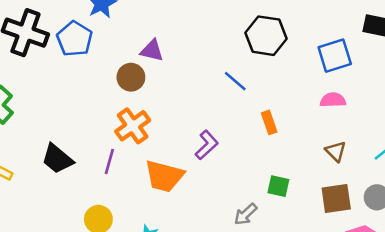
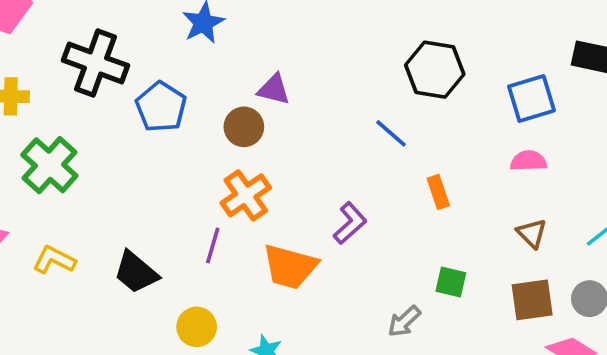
blue pentagon: (75, 39) -> (161, 107), moved
black trapezoid: (57, 159) -> (136, 272), moved

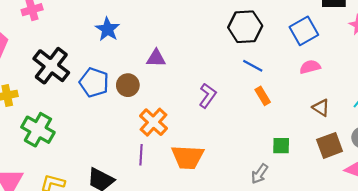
black cross: (96, 63) -> (51, 66), turned 30
brown circle: (244, 127) -> (128, 85), moved
blue line: (391, 133) -> (253, 66), moved
purple L-shape: (350, 223) -> (208, 96), moved

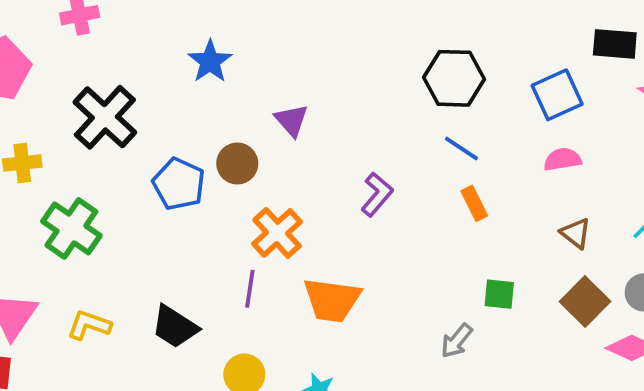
purple triangle: (156, 58) -> (291, 120), turned 42
blue pentagon: (94, 82) -> (179, 184), moved
brown square: (330, 145) -> (585, 301), turned -30

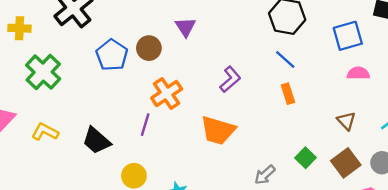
pink semicircle: (563, 159) -> (358, 73), moved
green square: (499, 294) -> (306, 158), moved, turned 30
orange trapezoid: (332, 300) -> (218, 130), moved

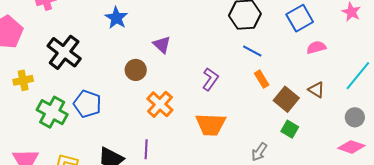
blue pentagon: (112, 55) -> (87, 104), moved
purple line: (145, 125) -> (146, 149), moved
brown square: (346, 163) -> (286, 99), moved

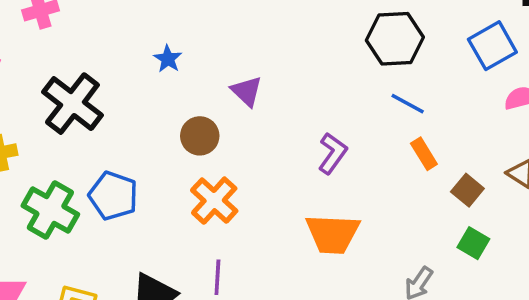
blue star: (116, 18) -> (168, 59), moved, size x0.7
brown square: (286, 99) -> (467, 190), size x0.7
orange cross: (160, 104) -> (214, 201), moved

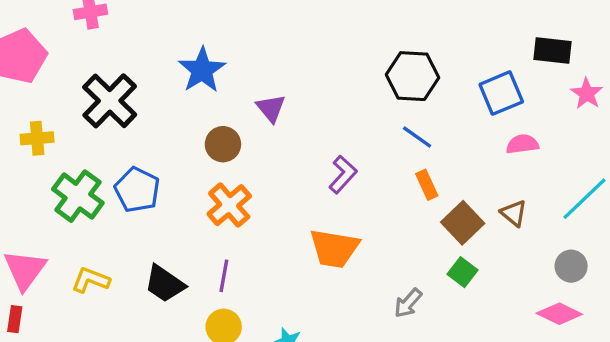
blue star: (168, 59) -> (202, 70), size x1.8
brown square: (467, 190) -> (463, 223), size x1.4

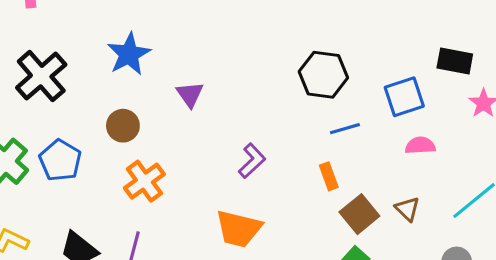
blue line: (417, 137) -> (345, 129), moved, turned -56
brown circle: (223, 144) -> (123, 126), moved

